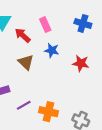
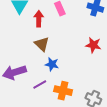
red arrow: (23, 35) -> (39, 19), turned 49
blue star: (52, 50) -> (52, 64), moved

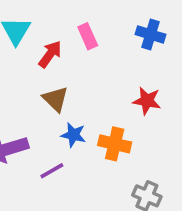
red arrow: (39, 19) -> (50, 54), turned 35
orange cross: (63, 91) -> (115, 144), moved

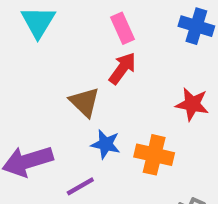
red arrow: (50, 54) -> (123, 68), moved

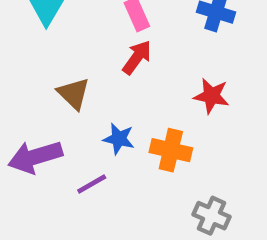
brown triangle: (85, 102) -> (74, 94), moved

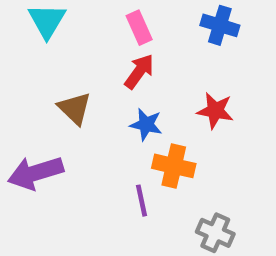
blue star: (119, 139) -> (146, 124), moved
purple line: (92, 184) -> (141, 201), moved, turned -72

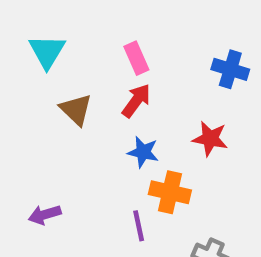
blue cross: (220, 25) -> (230, 69), moved
brown triangle: (75, 108) -> (76, 110), moved
purple arrow: (35, 173) -> (45, 215), moved, size x0.6

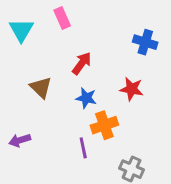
pink rectangle: (136, 58) -> (62, 18), moved
brown triangle: (76, 110) -> (41, 87), moved
orange cross: (170, 192) -> (104, 125), turned -32

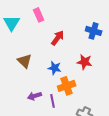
red arrow: (82, 63) -> (58, 38), moved
purple arrow: (20, 140) -> (35, 96), moved

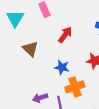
brown triangle: (25, 61) -> (30, 49), moved

